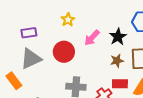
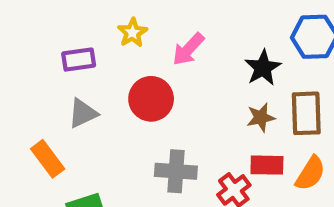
yellow star: (68, 20) -> (132, 33), moved
pink arrow: (92, 38) -> (188, 49), moved
gray triangle: (31, 59) -> (83, 113), size x0.7

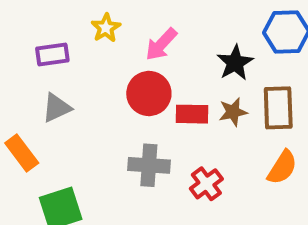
red circle: (151, 99) -> (149, 93), moved
red rectangle: (267, 165) -> (192, 114), moved

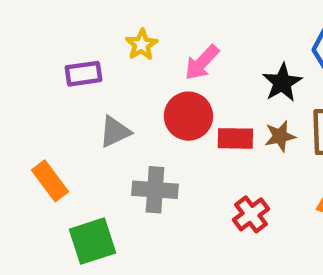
gray triangle: (57, 108) -> (115, 132), moved
gray cross: (149, 165) -> (155, 190), moved

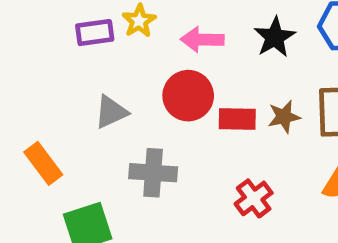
pink arrow: (202, 63) -> (202, 40), turned 48
purple rectangle: (84, 74) -> (95, 33), moved
black star: (282, 83) -> (275, 37), moved

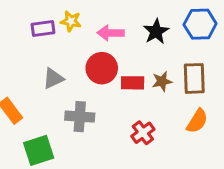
yellow star: (139, 21) -> (71, 21), turned -30

